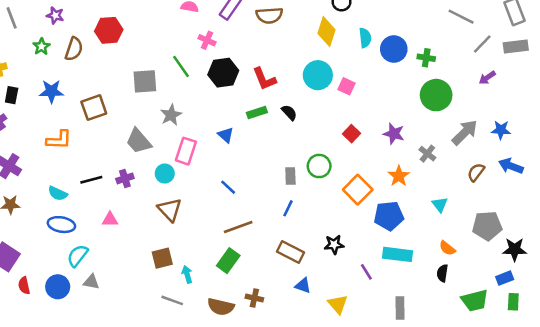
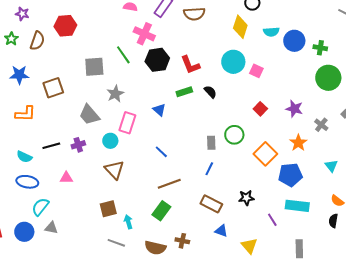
cyan semicircle: (365, 38) -> (271, 32), turned 91
pink cross: (207, 40) -> (144, 34), size x1.5

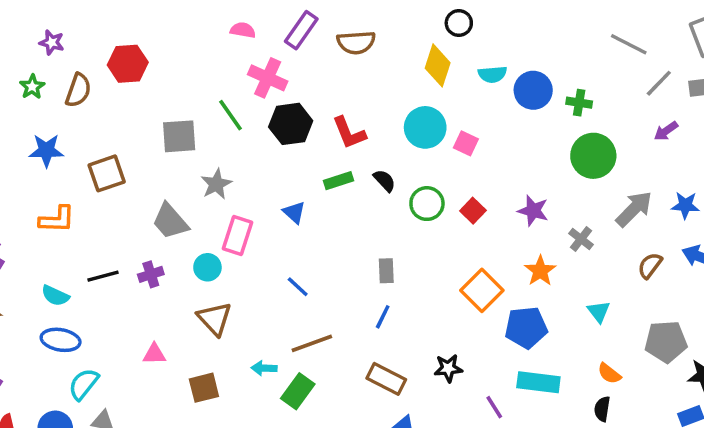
green circle: (234, 135) -> (427, 204), moved
pink triangle: (66, 178) -> (154, 354), moved
cyan arrow: (128, 222) -> (264, 368), moved, turned -72

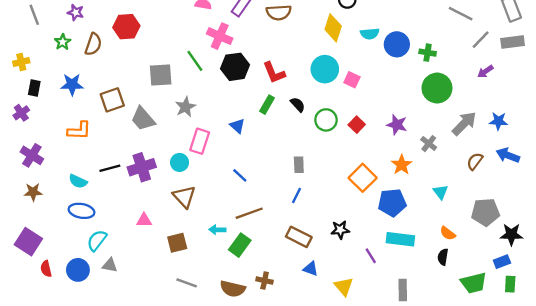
green rectangle: (338, 181) -> (267, 105), turned -42
gray trapezoid: (170, 221) -> (143, 119), moved
purple cross: (151, 274) -> (142, 167), size x1.6

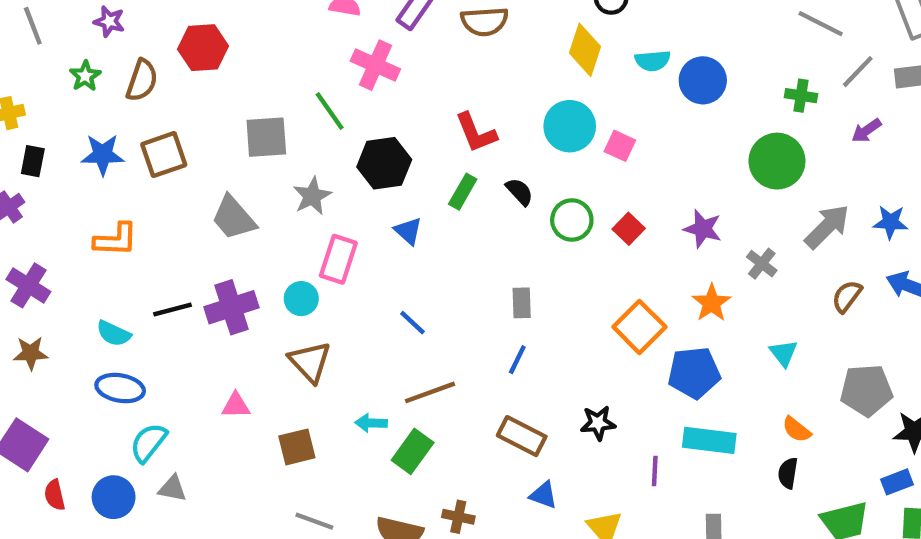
green cross: (428, 53) -> (801, 96), moved
black hexagon: (235, 67) -> (384, 163), moved
brown square: (112, 100) -> (164, 155), moved
purple line: (371, 256) -> (655, 471), turned 35

